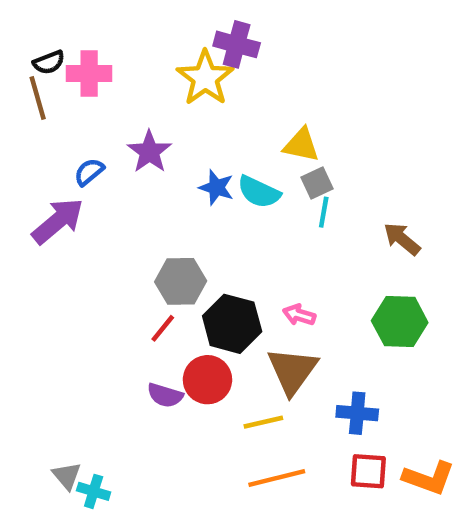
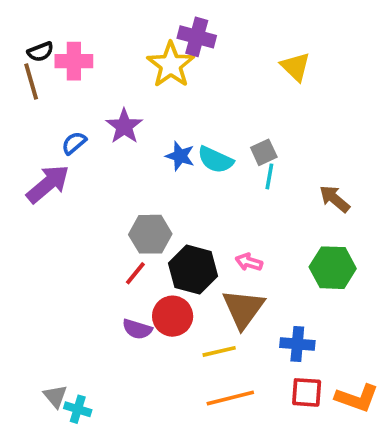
yellow triangle: (301, 145) -> (295, 67), moved, turned 32

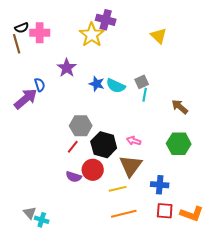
blue semicircle: (74, 143) -> (40, 85), moved, turned 112

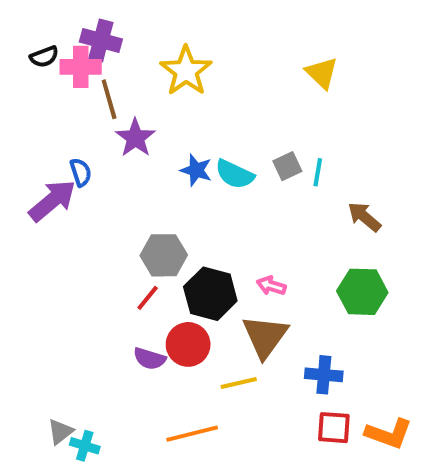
purple cross: (106, 20) -> (101, 41), moved
brown line: (17, 44) -> (109, 99), moved
cyan line: (145, 95) -> (318, 172), moved
gray triangle: (30, 213) -> (60, 432), turned 32
orange line: (124, 214) -> (192, 434), moved

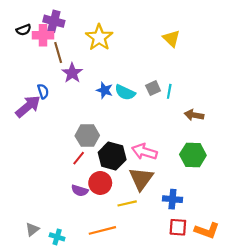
brown arrow: (364, 217) -> (194, 115), turned -30
pink arrow: (271, 286) -> (144, 152), size x1.6
cyan cross: (85, 446) -> (57, 237), moved

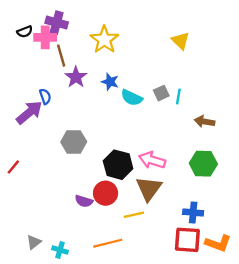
blue star: (105, 90) -> (110, 82), moved
gray hexagon: (87, 136) -> (74, 142), moved
red line: (79, 158) -> (13, 167), moved
blue cross: (172, 199) -> (193, 212), moved
red square: (178, 227) -> (187, 240), size x1.4

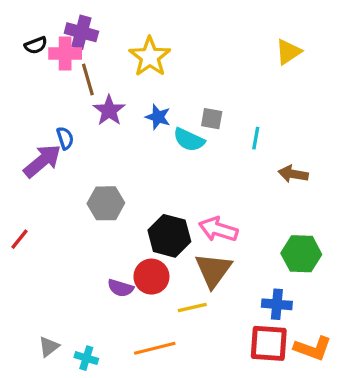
yellow triangle: (181, 41) -> (288, 52), moved, turned 42
gray square: (161, 93) -> (212, 119), moved, turned 35
green hexagon: (203, 164) -> (301, 254), moved

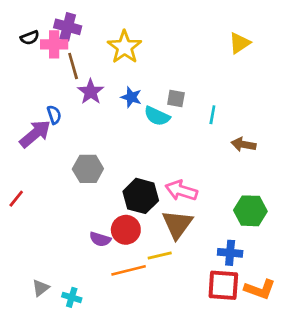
orange line: (155, 348) -> (129, 270), moved

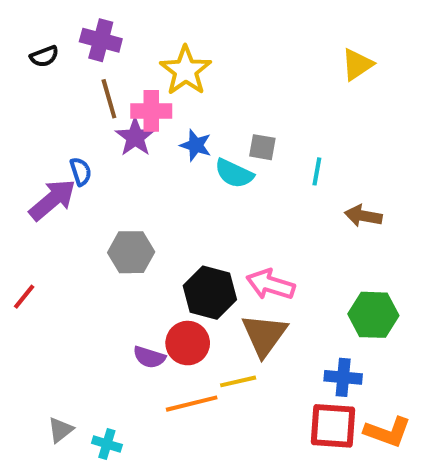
pink cross: (54, 44) -> (151, 111), moved

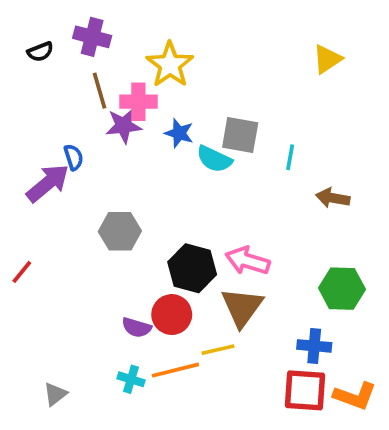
purple star: (135, 137) -> (124, 126), turned 30
gray square: (262, 147) -> (240, 135), size x1.5
cyan cross: (107, 444) -> (131, 379), moved

